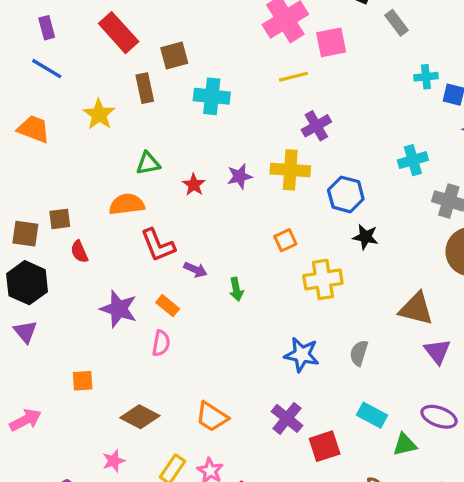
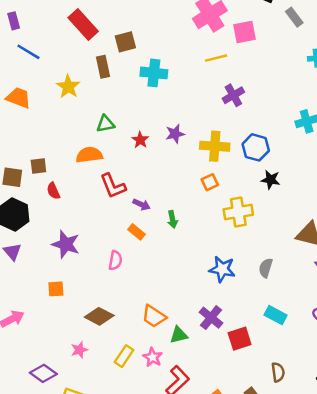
purple rectangle: (47, 28) -> (14, 21), moved
yellow cross: (290, 170) -> (215, 146), moved
orange rectangle: (168, 306) -> (136, 232), moved
purple star: (119, 309) -> (66, 244), moved
green triangle: (405, 445) -> (179, 335), moved

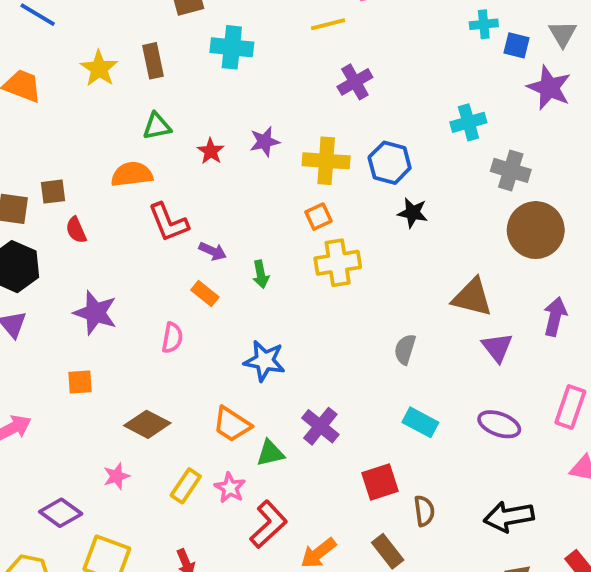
brown rectangle: (103, 67) -> (153, 61), moved
yellow cross: (238, 212) -> (338, 263), moved
blue star: (222, 269) -> (265, 361), moved
red square: (240, 339) -> (380, 482), moved

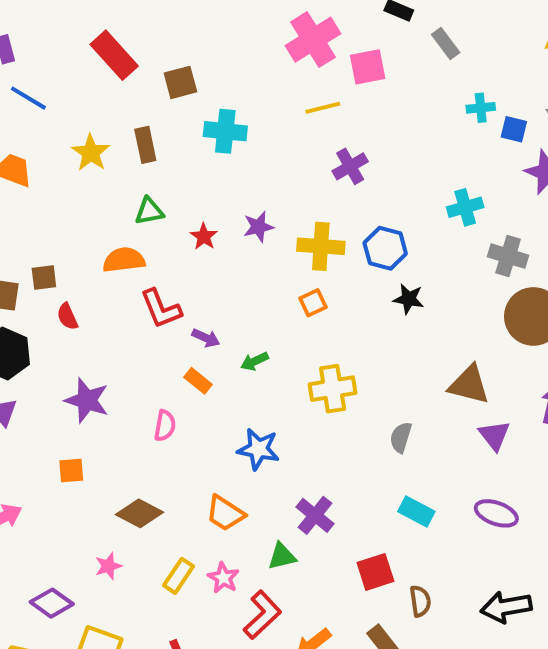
yellow cross: (338, 263) -> (333, 389), moved
green arrow: (261, 274) -> (255, 361), turned 76
green triangle: (270, 453) -> (282, 556), moved

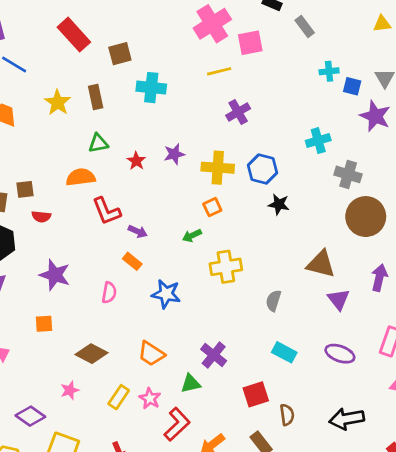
red semicircle: (67, 316) -> (41, 217), turned -60
green arrow: (255, 361) -> (192, 236), moved
blue star: (258, 449) -> (166, 294), moved

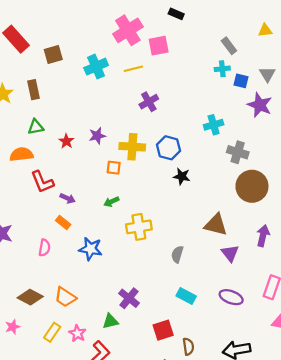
gray rectangle: (305, 26) -> (229, 46), moved
cyan cross: (151, 88) -> (96, 67), moved, turned -30
orange square: (212, 207) -> (114, 168), moved, turned 32
orange trapezoid: (151, 354) -> (65, 297), moved

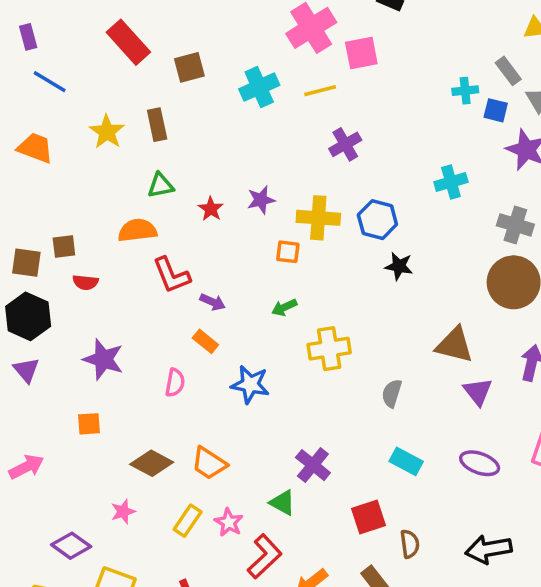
gray rectangle: (229, 46) -> (508, 71), moved
gray cross: (238, 152) -> (515, 225), moved
green triangle: (110, 321) -> (283, 503), turned 42

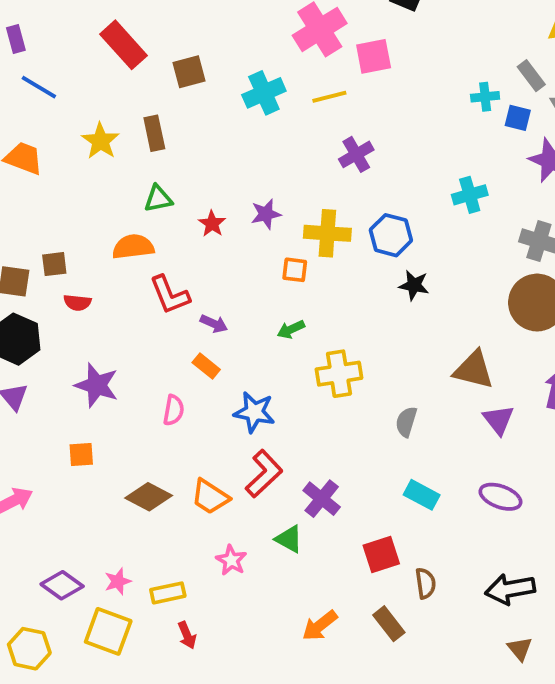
pink star: (123, 512) -> (118, 581), moved
yellow rectangle: (188, 521) -> (168, 593), moved, turned 44
red L-shape: (265, 556) -> (264, 474), moved

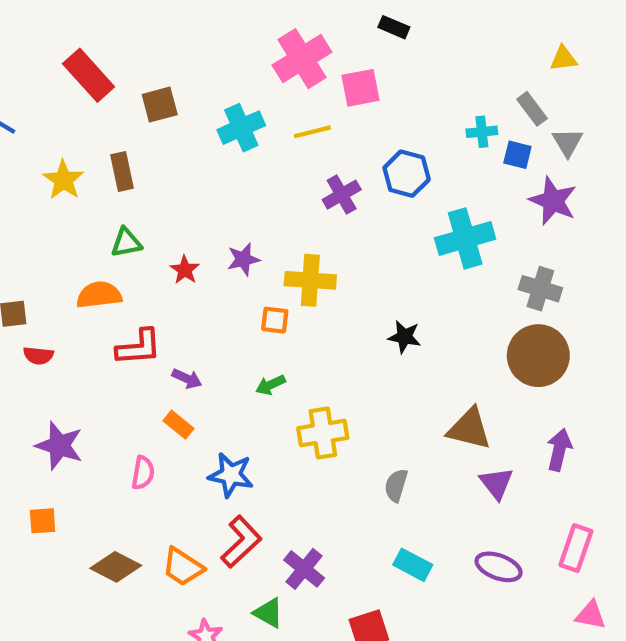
cyan cross: (470, 195) -> (465, 238), size x1.5
blue hexagon: (391, 235) -> (407, 174), moved
red L-shape: (170, 295) -> (139, 347), turned -72

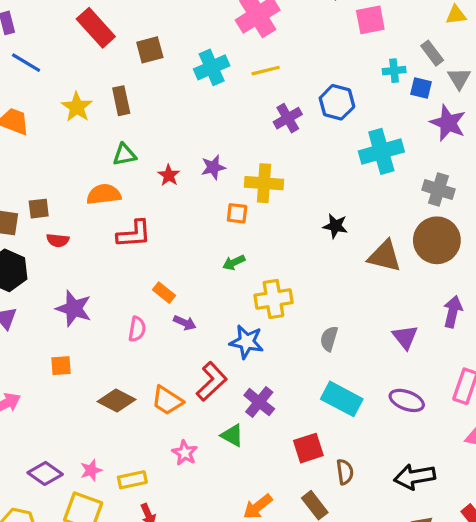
pink square: (361, 88) -> (370, 20), moved
purple arrow: (187, 379) -> (185, 323), moved
brown triangle: (469, 429) -> (385, 256), moved
blue star: (231, 475) -> (247, 342), moved
cyan rectangle: (413, 565) -> (342, 399), size x1.4

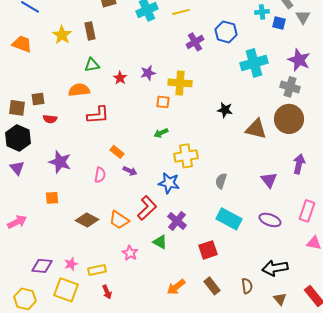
purple star: (448, 123) -> (299, 60), moved
brown semicircle: (345, 472) -> (247, 286), moved
purple diamond: (45, 473) -> (42, 266), turned -30

